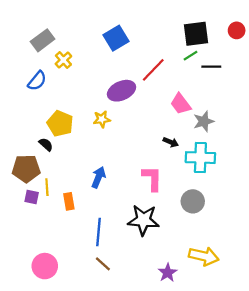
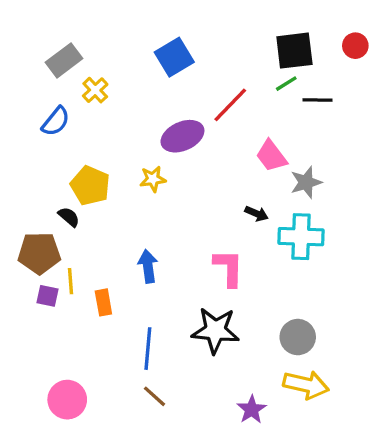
blue arrow: (98, 177) -> (148, 266), turned -30
gray circle: (193, 201) -> (298, 337), moved

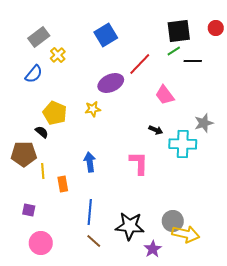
gray star: (306, 182) -> (204, 123), moved
purple square: (47, 296) -> (29, 210), moved
black star: (215, 330) -> (130, 226), moved
gray circle: (298, 337) -> (173, 221), moved

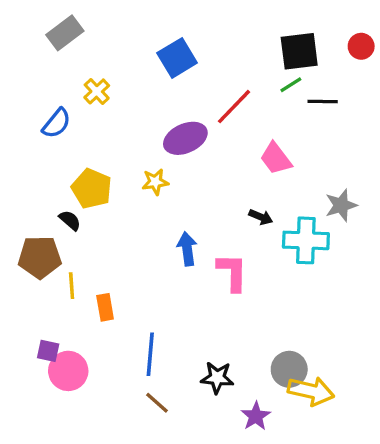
gray rectangle: (39, 37) -> (65, 33), moved
blue arrow: (90, 162) -> (187, 249), moved
black star: (130, 226) -> (217, 378), size x0.7
pink circle: (41, 243) -> (68, 371), moved

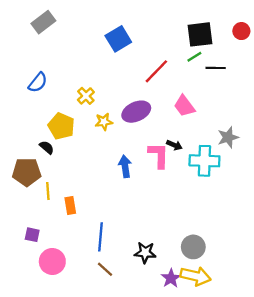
yellow cross: (97, 91) -> (86, 96), moved
purple ellipse: (185, 138) -> (136, 112), moved
pink L-shape: (232, 272) -> (159, 155), moved
pink circle: (68, 371) -> (52, 261), moved
yellow arrow: (311, 391) -> (196, 276), moved

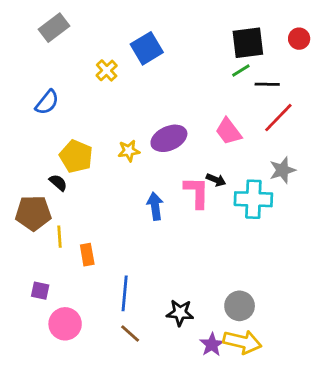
red line: (156, 71) -> (278, 118), moved
yellow cross: (86, 96) -> (107, 70), moved

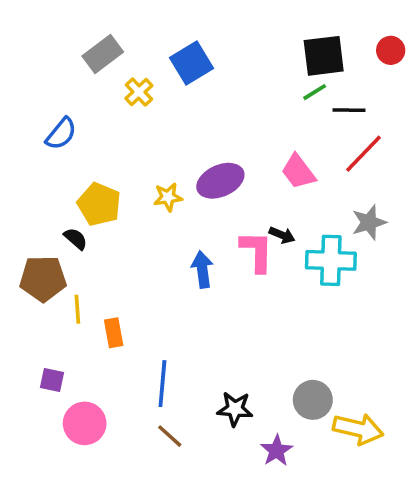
gray rectangle: (54, 28) -> (103, 54), moved
yellow arrow: (242, 342) -> (358, 429), moved

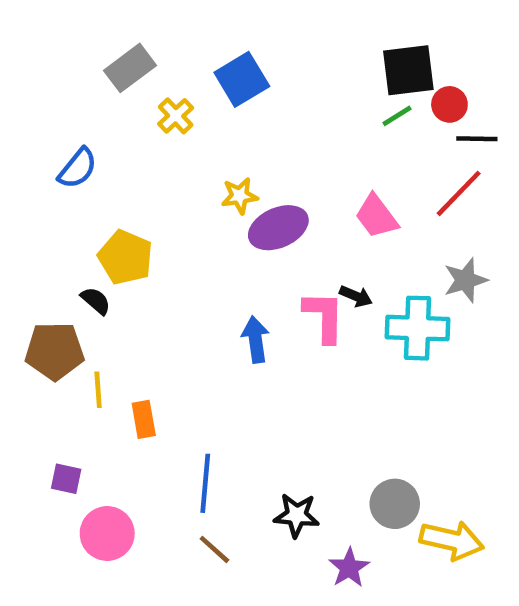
red circle: (391, 50) -> (449, 104), moved
black line: (349, 110) -> (477, 139), moved
yellow star: (168, 197) -> (240, 196), moved

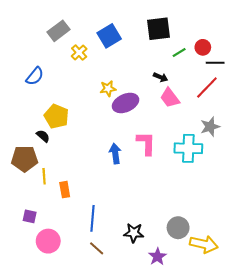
black square: (408, 70) -> (158, 29), moved
black arrow: (356, 296) -> (161, 77), moved

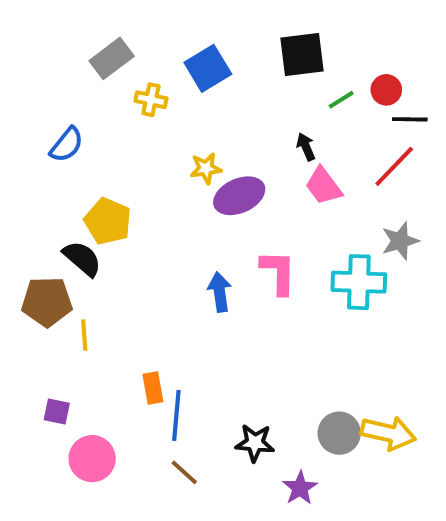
yellow cross: (79, 52) -> (151, 100), turned -35
black arrow: (161, 77) -> (306, 147), turned -136
black semicircle: (43, 136) -> (82, 259), size x1.5
orange rectangle: (65, 190) -> (153, 388), moved
yellow arrow: (204, 244) -> (388, 433), moved

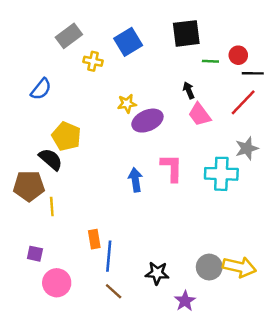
green line: (341, 100) -> (210, 61), turned 35

